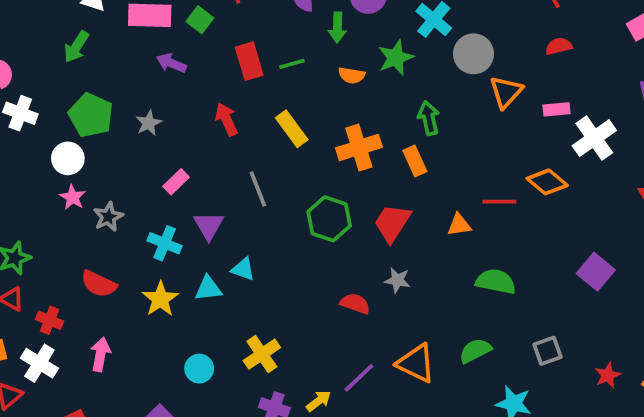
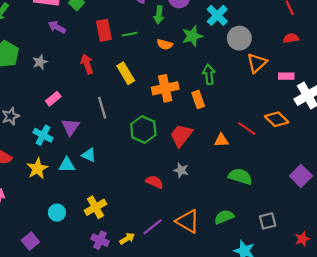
red line: (499, 202) -> (247, 129), turned 30

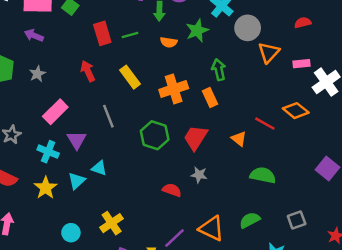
purple arrow: (57, 27) -> (34, 35), moved
pink rectangle: (53, 99) -> (55, 112), size x1.5
orange triangle: (221, 140) -> (239, 139), turned 48
cyan triangle: (67, 165) -> (77, 181), turned -36

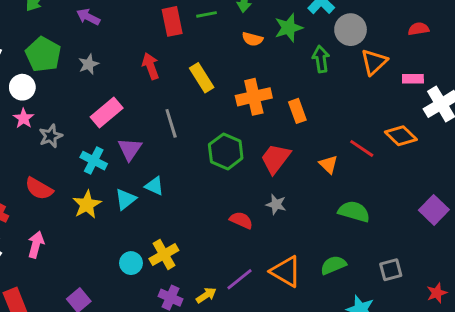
green line: (130, 35) -> (207, 14), moved
green arrow: (219, 70) -> (321, 59), moved
cyan circle: (71, 233) -> (131, 263), moved

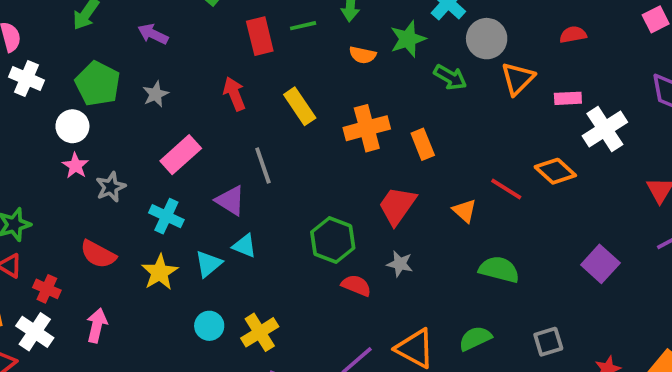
green arrow: (321, 59) -> (450, 77), turned 130
purple triangle: (130, 149) -> (230, 201), moved, turned -30
green hexagon: (226, 151) -> (333, 240), moved
cyan circle: (131, 263) -> (209, 326), moved

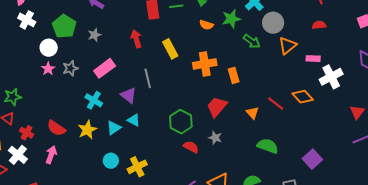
gray star: (111, 187) -> (70, 68), moved
red semicircle: (98, 254) -> (56, 128), moved
purple square: (600, 264) -> (312, 159), moved

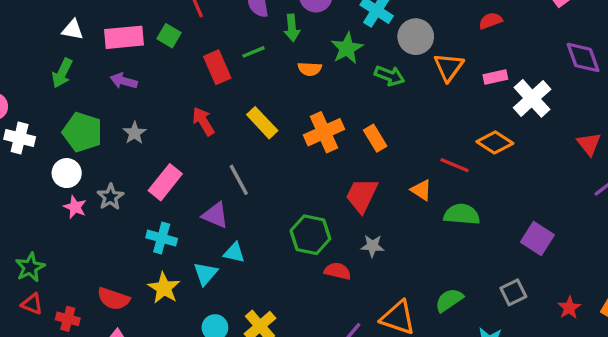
green semicircle: (268, 146) -> (462, 214), moved

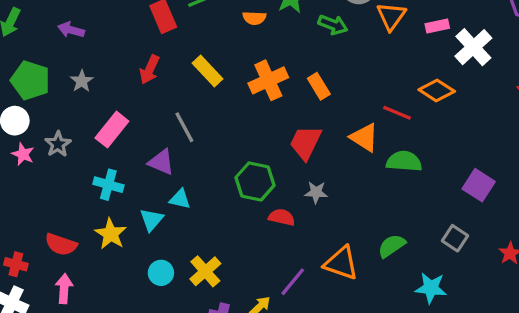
red arrow: (203, 121) -> (149, 70), turned -124
orange triangle: (421, 190) -> (364, 137), size x1.4
gray square: (513, 292) -> (455, 238), turned -30

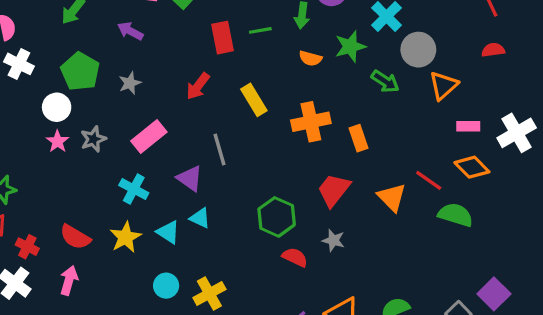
pink rectangle: (437, 26) -> (468, 126), moved
green semicircle: (404, 161) -> (456, 215), moved
purple square: (479, 185) -> (494, 294), moved
cyan triangle: (152, 220) -> (168, 232), turned -50

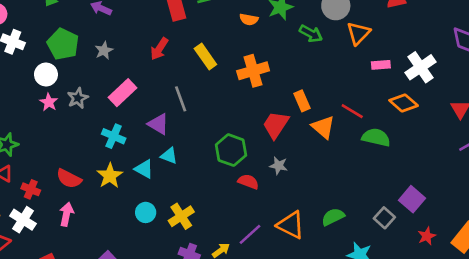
orange rectangle: (358, 138) -> (302, 101), moved
orange diamond: (472, 167) -> (404, 103), moved

